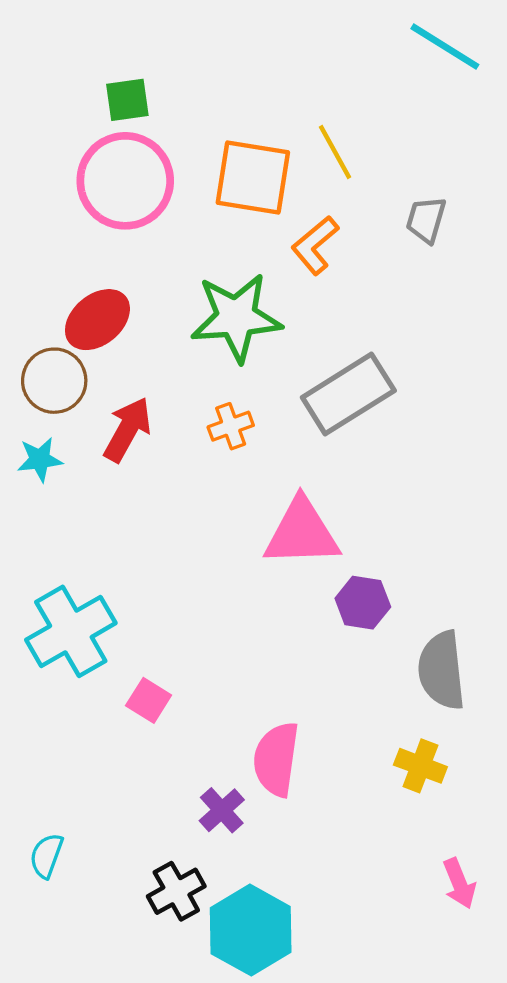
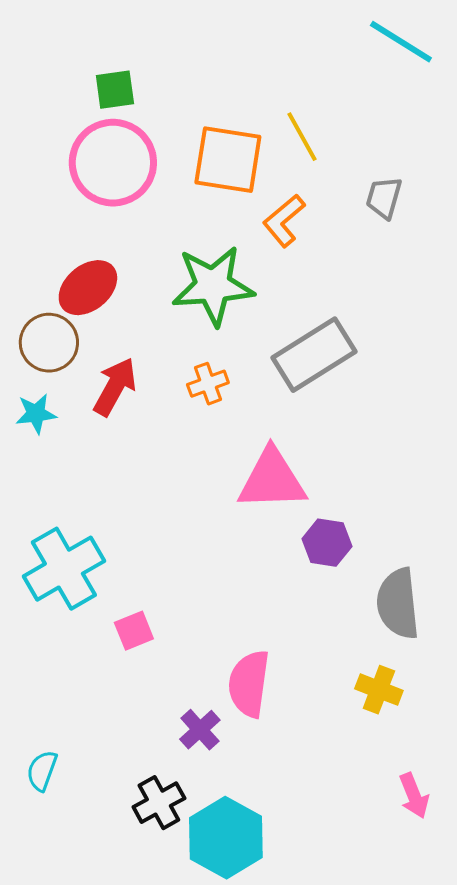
pink square: (149, 700) -> (134, 631), turned 36

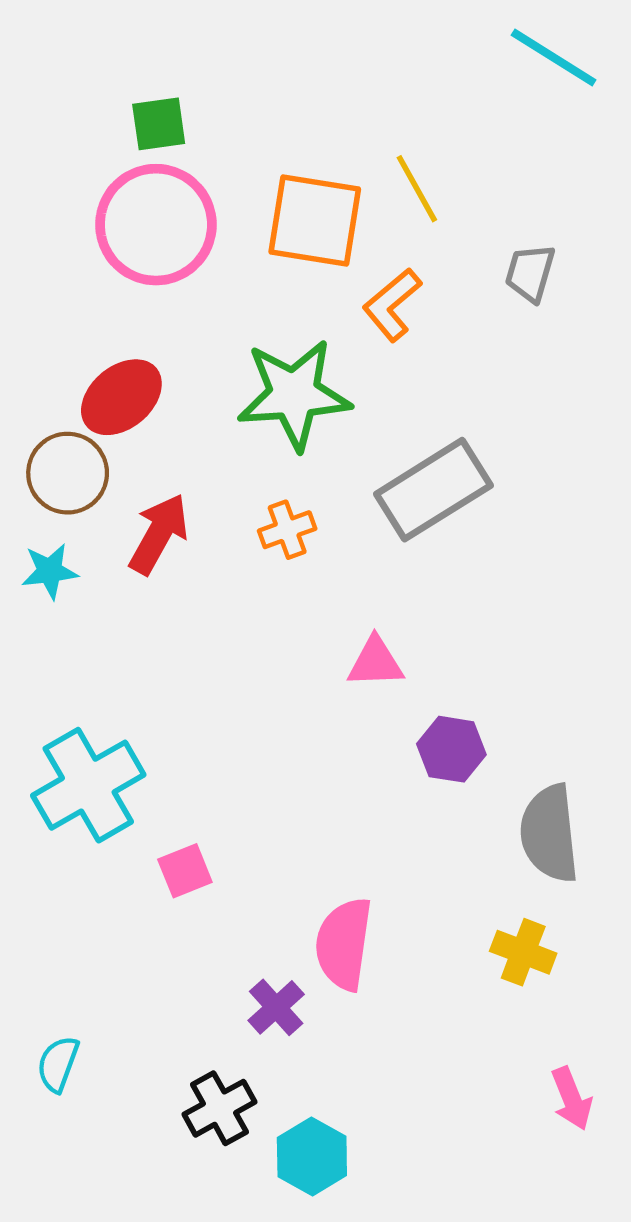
pink triangle: (272, 480) -> (375, 662), size x0.6
cyan hexagon: (226, 838) -> (312, 1157), size x0.7

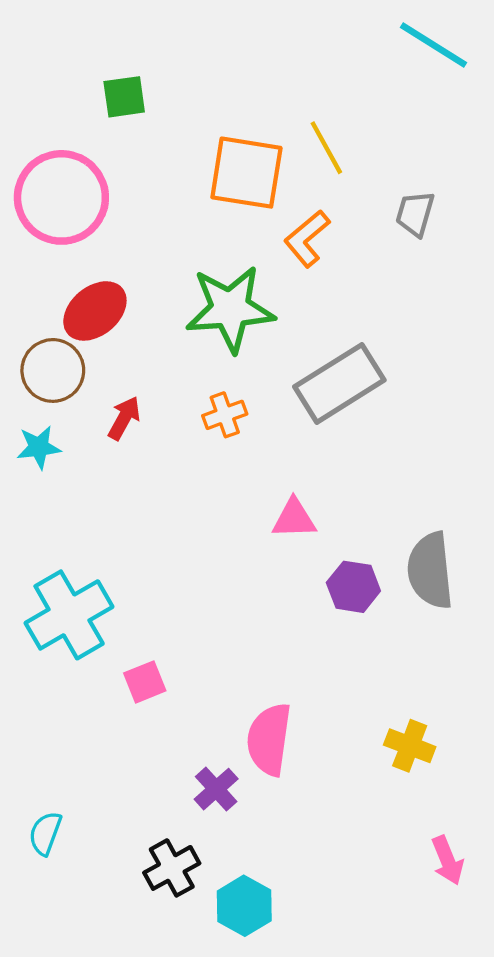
pink circle: (156, 225) -> (61, 197), moved
red arrow: (159, 534) -> (124, 418), size x0.7
gray semicircle: (549, 833) -> (430, 571), moved

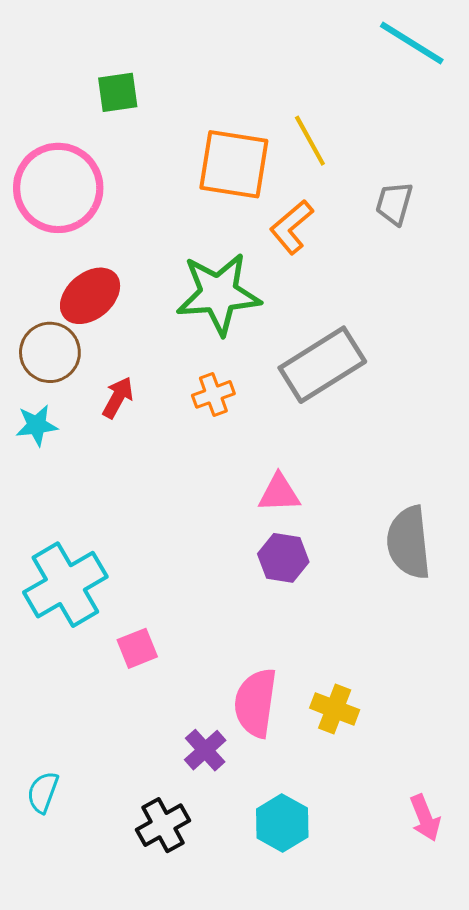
purple hexagon: (353, 587) -> (283, 558), moved
yellow cross: (410, 746) -> (335, 709), moved
cyan hexagon: (244, 906) -> (282, 823), moved

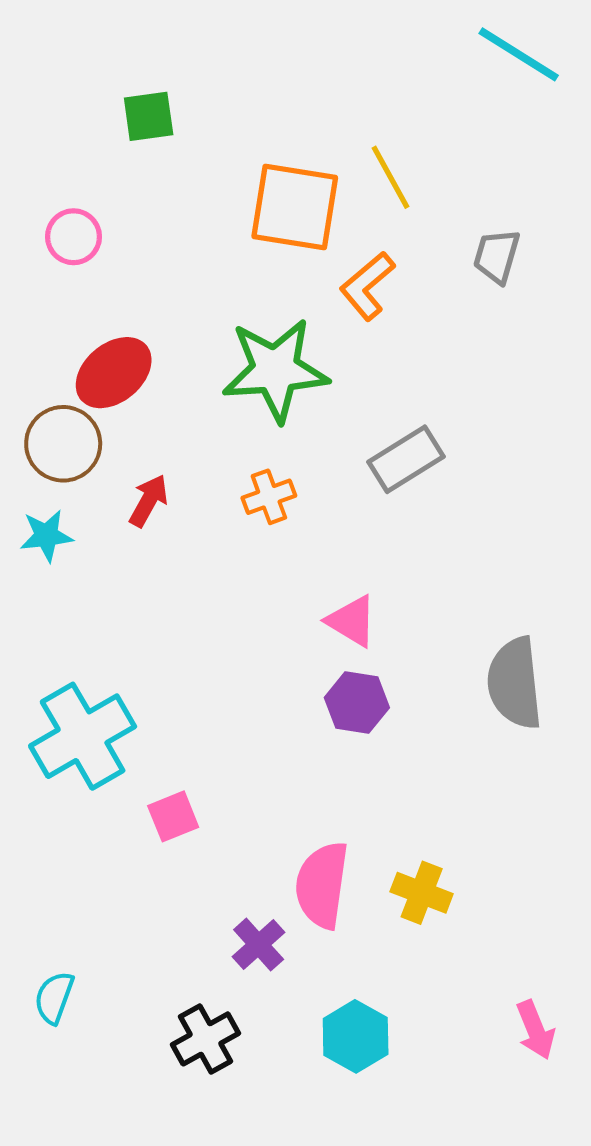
pink circle: (58, 188) -> (74, 237), size x0.5
gray rectangle: (322, 365) -> (406, 459), size x0.7
pink triangle: (279, 493) -> (352, 621), turned 33

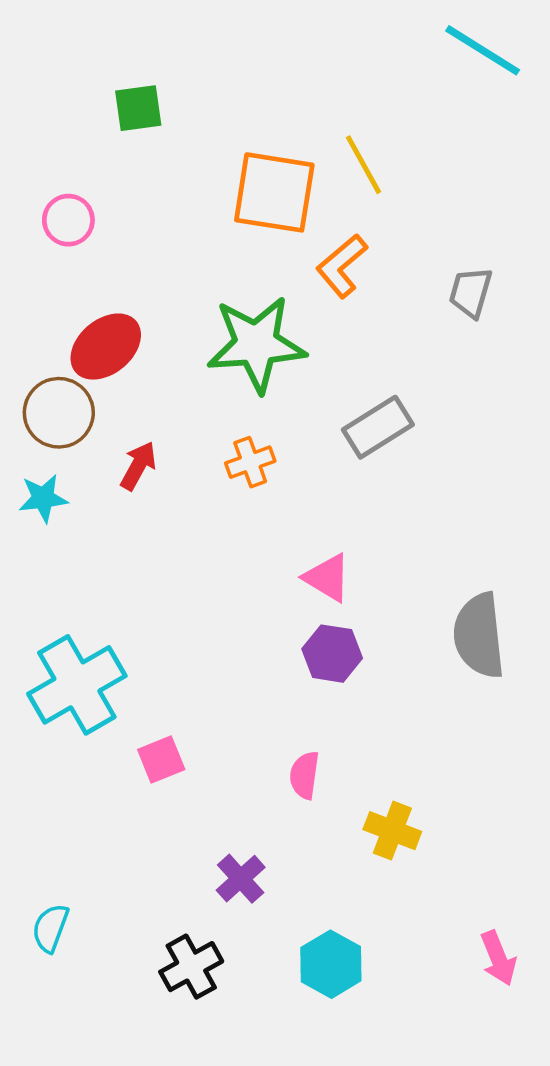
gray trapezoid: (497, 256) -> (471, 292), moved
pink semicircle: (322, 885) -> (304, 775), moved, size x0.6

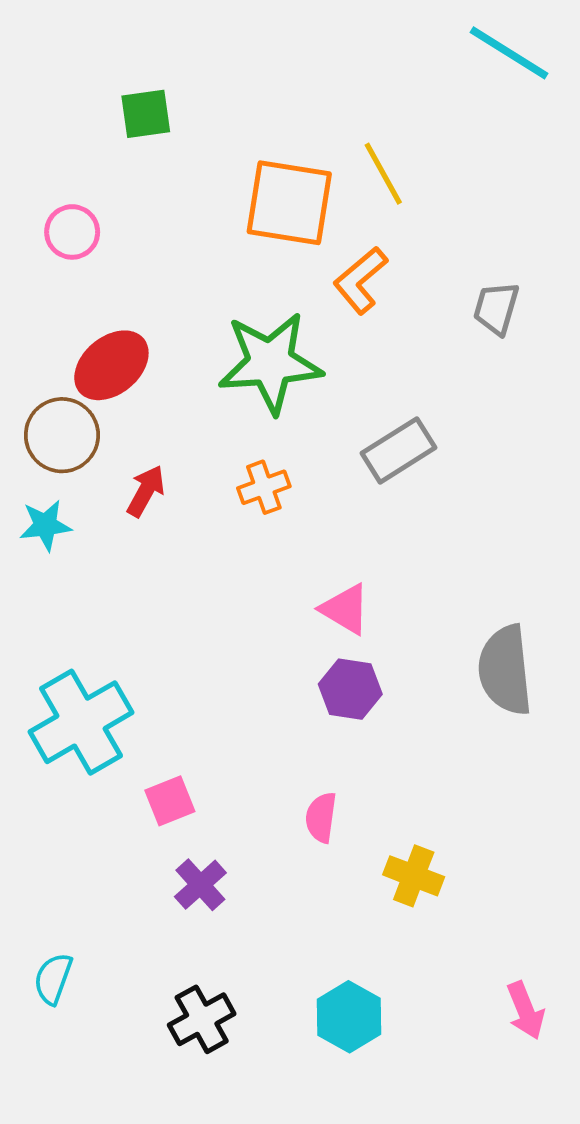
purple cross: (241, 879) -> (200, 885), moved

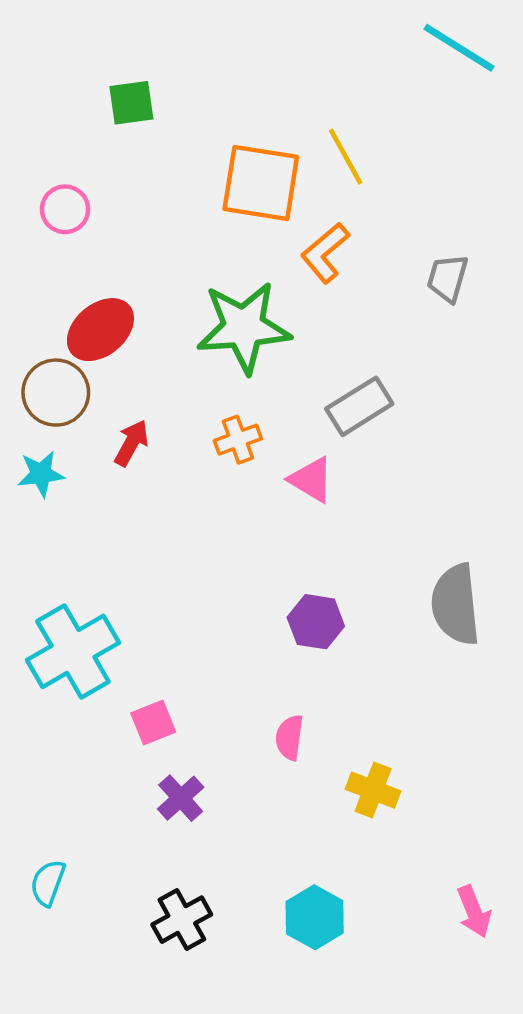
pink triangle: (345, 609) -> (311, 480), moved

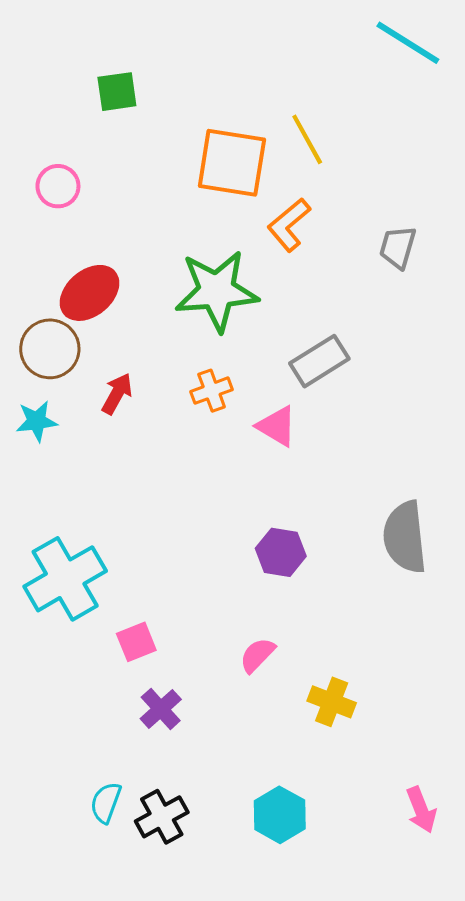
pink semicircle: (289, 737) -> (257, 655), turned 36
cyan semicircle: (48, 883) -> (106, 803), moved

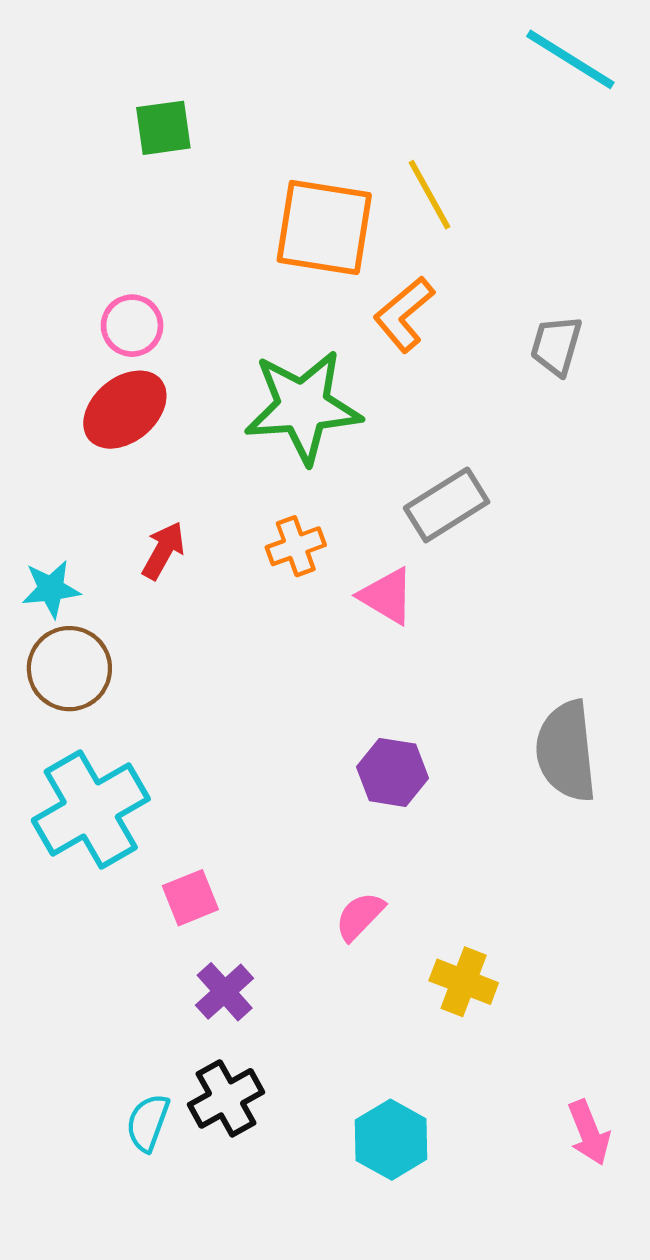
pink circle: (58, 186) -> (132, 326), moved
brown circle: (50, 349) -> (69, 669), moved
black cross: (162, 817) -> (226, 1098), moved

